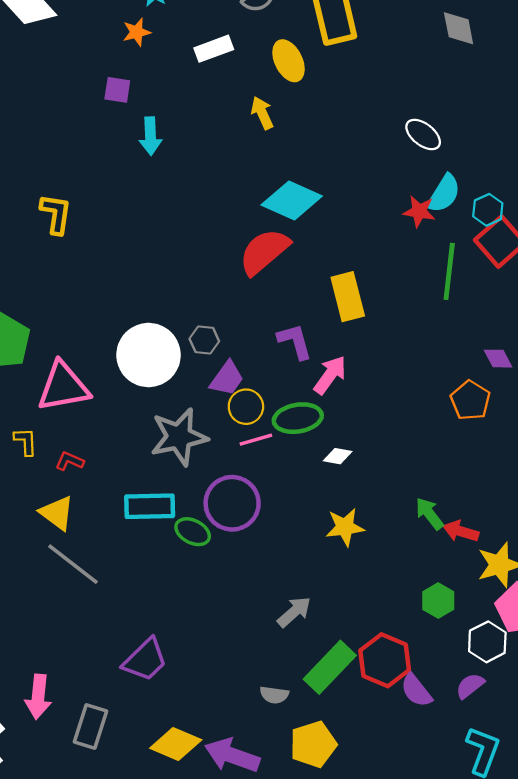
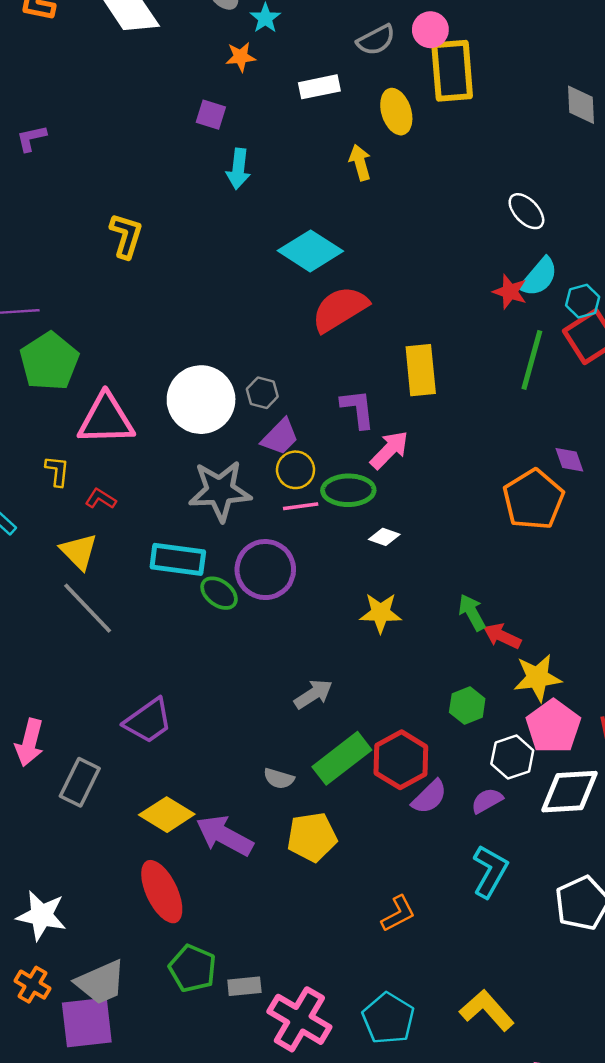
cyan diamond: (292, 201) -> (310, 251), moved
orange pentagon: (470, 400) -> (533, 499), size x1.4
purple semicircle: (416, 690) -> (429, 797), turned -105

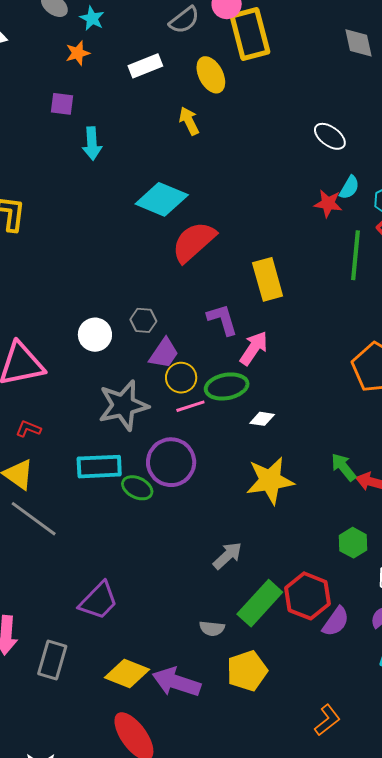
cyan semicircle: (539, 277) -> (349, 187), size x0.7
white circle: (201, 400) -> (95, 335), size x0.6
yellow star: (381, 613) -> (270, 481), size x1.4

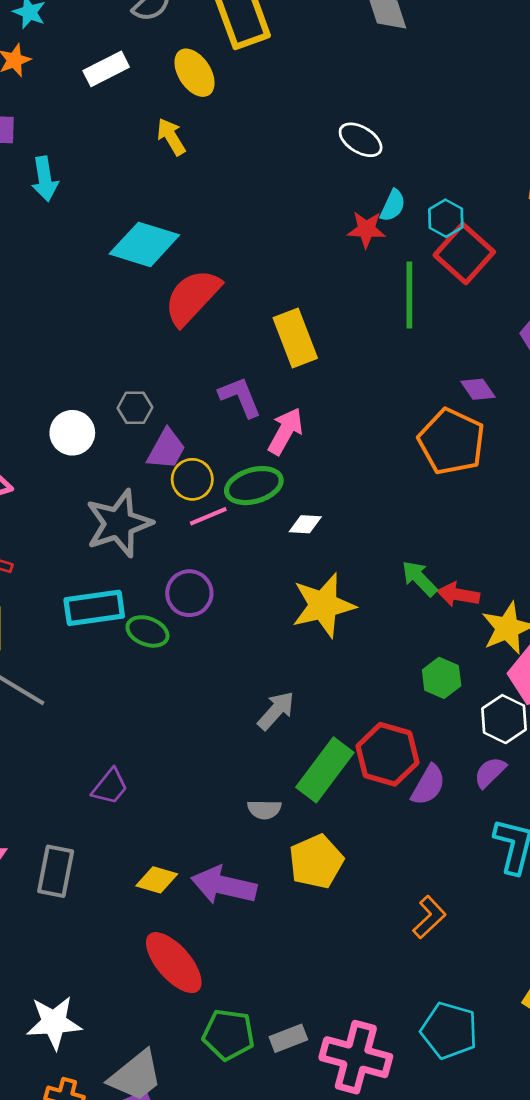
purple circle: (171, 462) -> (189, 593), size x0.7
purple trapezoid: (99, 601) -> (110, 787), size x0.7
yellow diamond: (127, 673) -> (157, 880), size x0.7

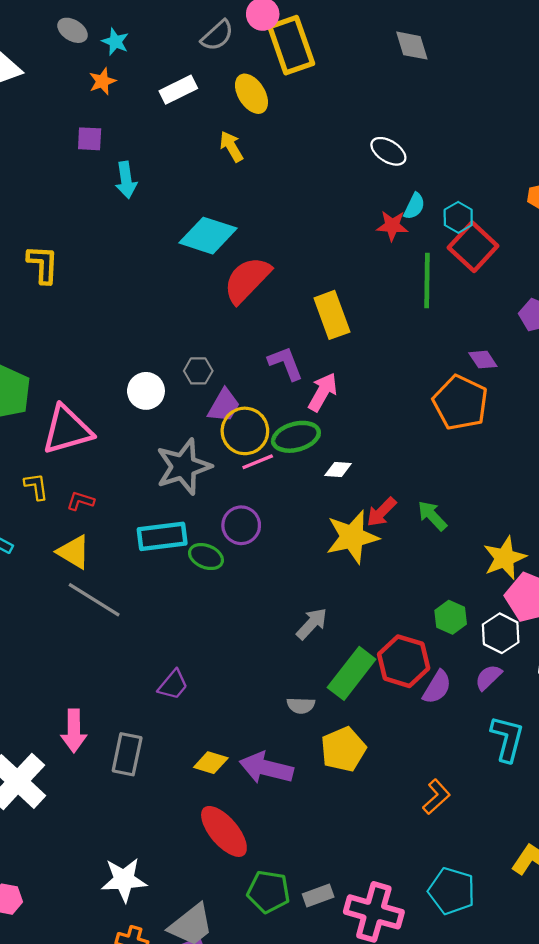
yellow circle: (192, 479) -> (245, 431), size x1.4
red arrow: (458, 595) -> (381, 512), moved, turned -56
green hexagon: (442, 678) -> (451, 617), moved

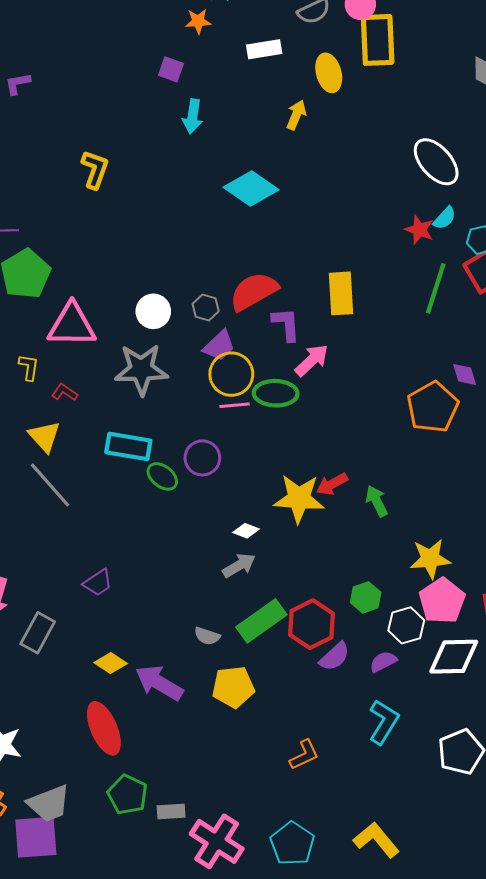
yellow arrow: (231, 147) -> (296, 115), turned 36
white ellipse: (388, 151) -> (436, 162), size x1.5
red semicircle: (247, 280) -> (254, 291), moved
gray star: (183, 467) -> (141, 369), moved
white diamond: (338, 469) -> (246, 531), moved

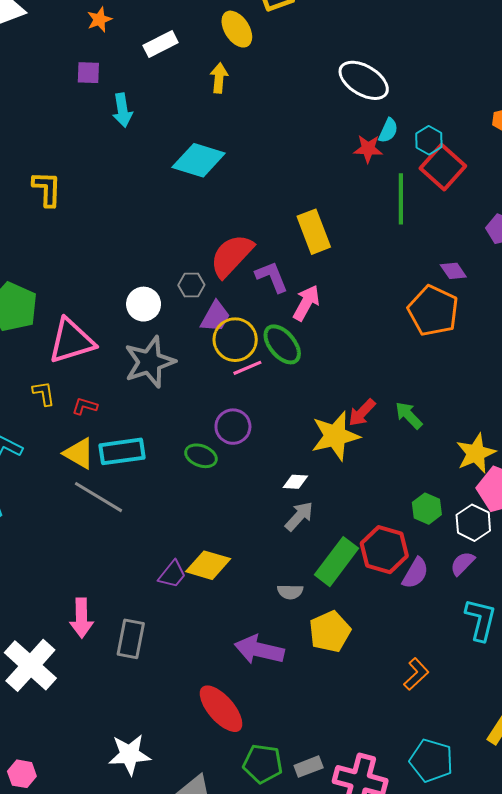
white rectangle: (264, 49) -> (161, 44), moved
green ellipse: (276, 393) -> (282, 344), turned 66
cyan rectangle: (128, 446) -> (122, 451), moved
yellow diamond: (111, 663) -> (208, 565), moved, size x1.4

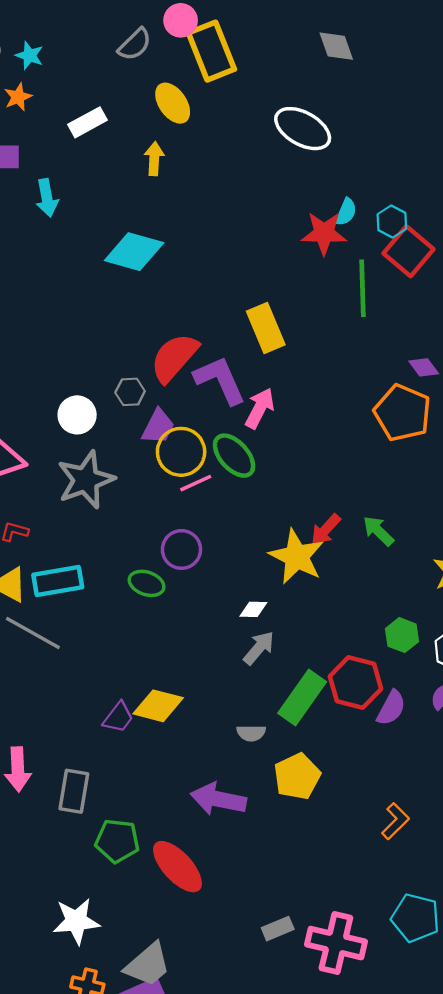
white ellipse: (364, 80) -> (303, 129), moved
red star: (368, 149) -> (324, 233), size x1.4
purple L-shape: (272, 277) -> (220, 380), size x1.4
yellow star: (335, 436) -> (297, 557), turned -30
green pentagon: (263, 764) -> (117, 841), moved

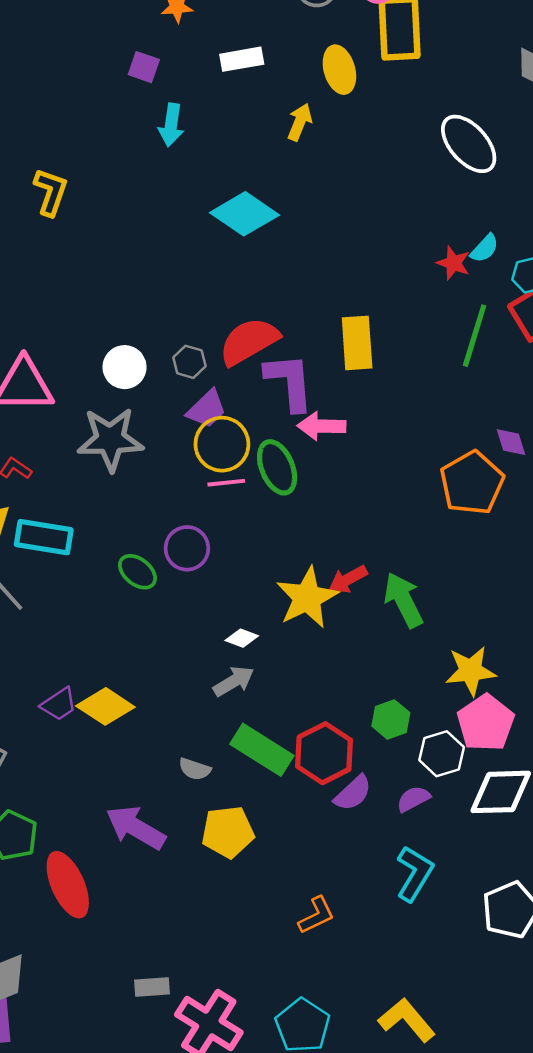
red star: (324, 233) -> (454, 263), size x0.7
pink arrow: (260, 408) -> (322, 426), turned -135
green arrow: (378, 531) -> (403, 600), size x1.4
green rectangle: (302, 698) -> (262, 750), turned 68

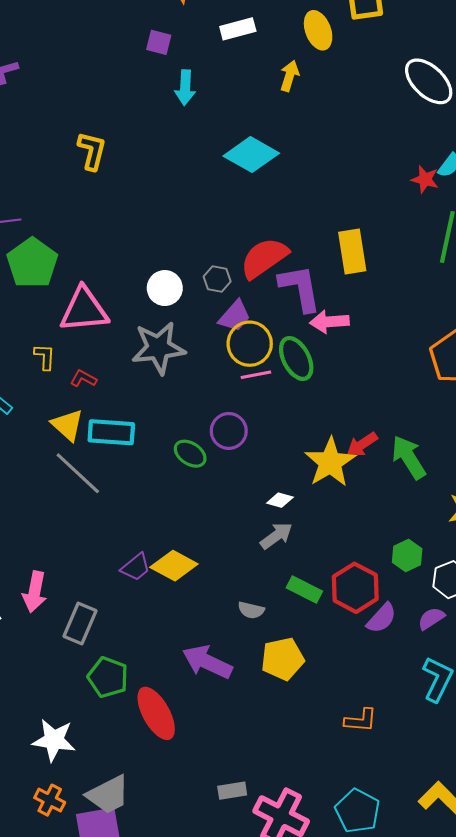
green rectangle: (262, 750) -> (304, 590), size x0.7
orange L-shape: (316, 915) -> (361, 720), turned 36

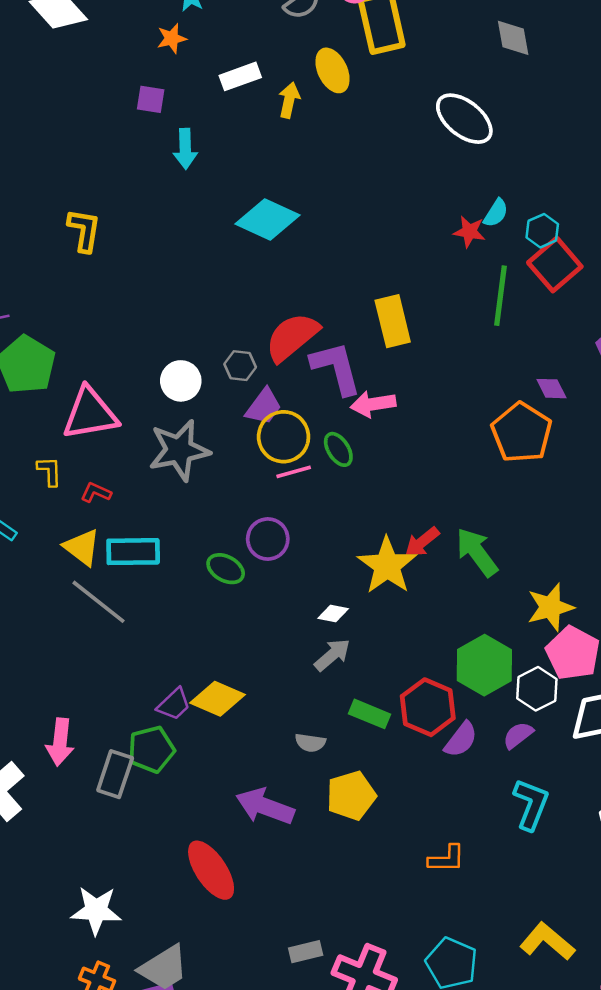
yellow arrow: (290, 76) -> (289, 100), moved
green ellipse: (296, 359) -> (338, 449), size x0.7
green hexagon: (407, 555) -> (484, 665), size x1.6
green pentagon: (108, 677) -> (151, 749), moved, turned -30

